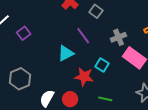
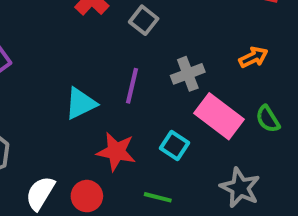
purple line: (83, 36) -> (132, 86), moved, turned 48
cyan square: (102, 65) -> (174, 146), moved

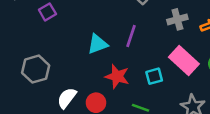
gray cross: (188, 74) -> (177, 19), moved
cyan square: (174, 146) -> (154, 76), turned 36

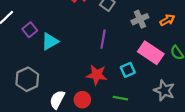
cyan triangle: (98, 44) -> (50, 41), moved

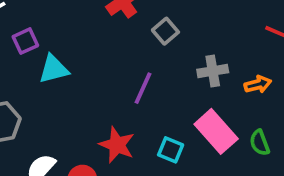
cyan square: (128, 70) -> (171, 150), turned 32

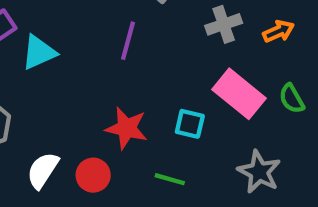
purple line: (143, 88) -> (128, 41), moved

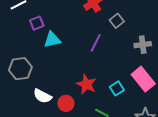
cyan square: (190, 124) -> (117, 88), turned 32
white semicircle: (43, 170) -> (42, 96), turned -108

